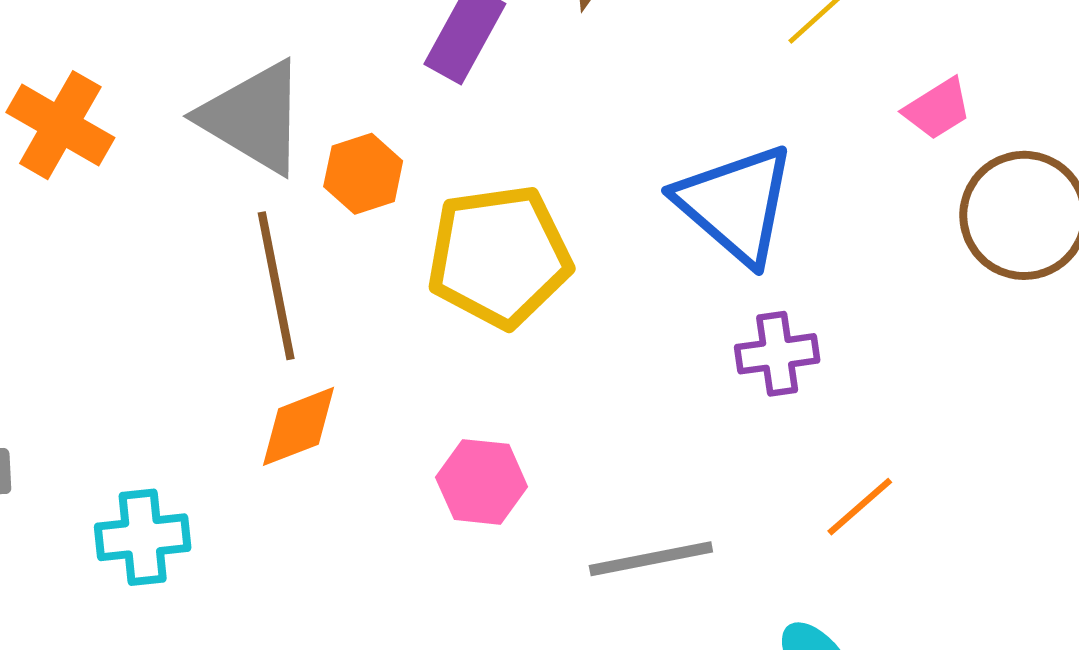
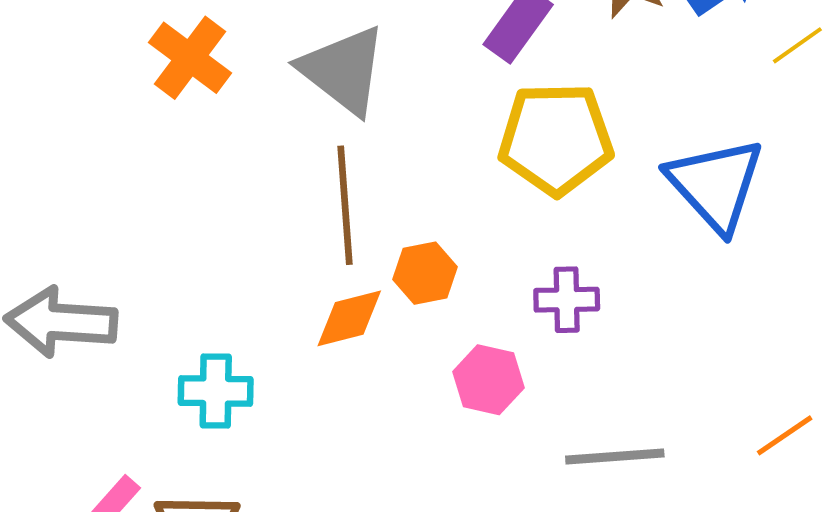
orange hexagon: (363, 174) -> (425, 273), moved
yellow pentagon: (499, 256) -> (556, 139), moved
purple cross: (777, 354) -> (567, 300), moved

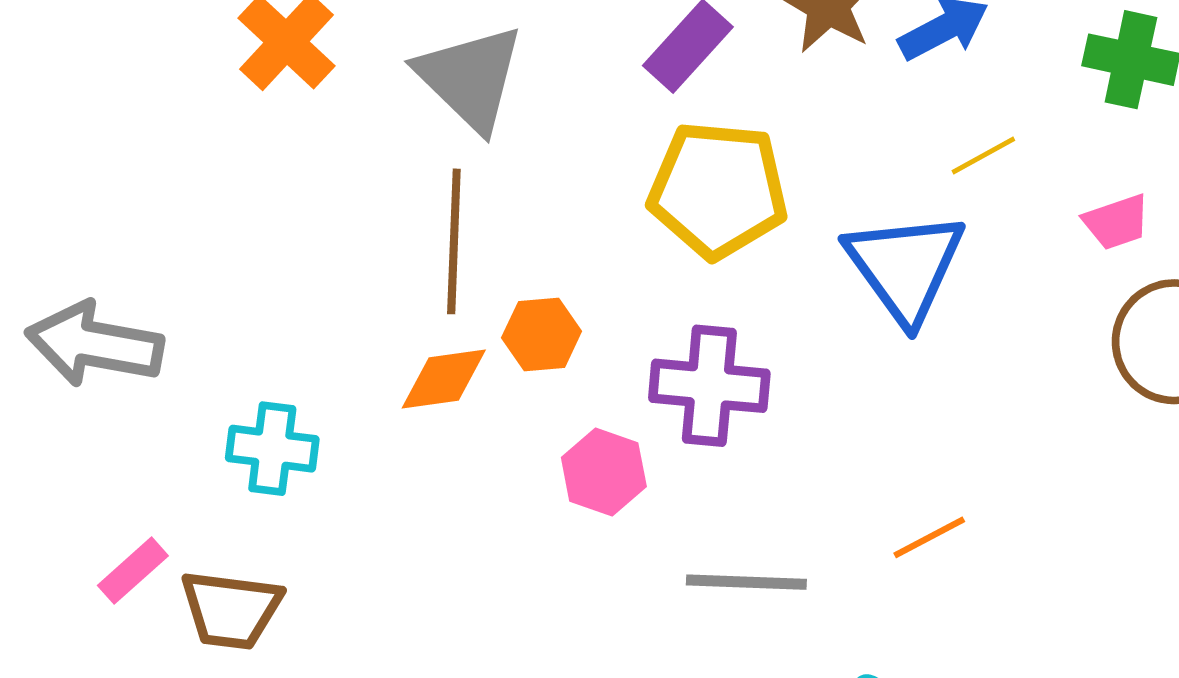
yellow line: (797, 45) -> (983, 156), moved
purple cross: (567, 300) -> (709, 386), size x1.5
orange line: (785, 435) -> (929, 537), moved

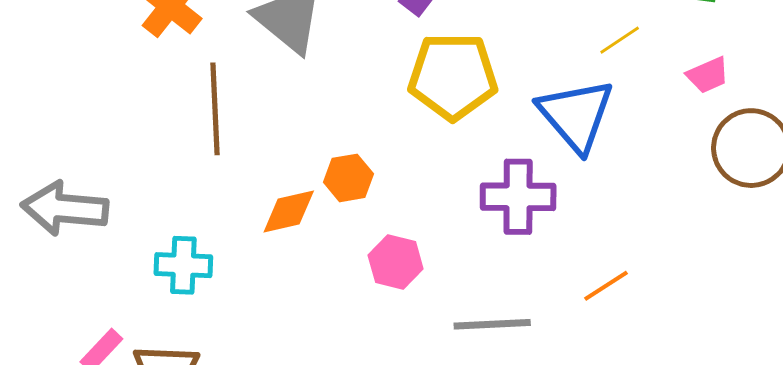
brown line: (454, 241) -> (215, 109), moved
purple cross: (709, 386) -> (518, 197), moved

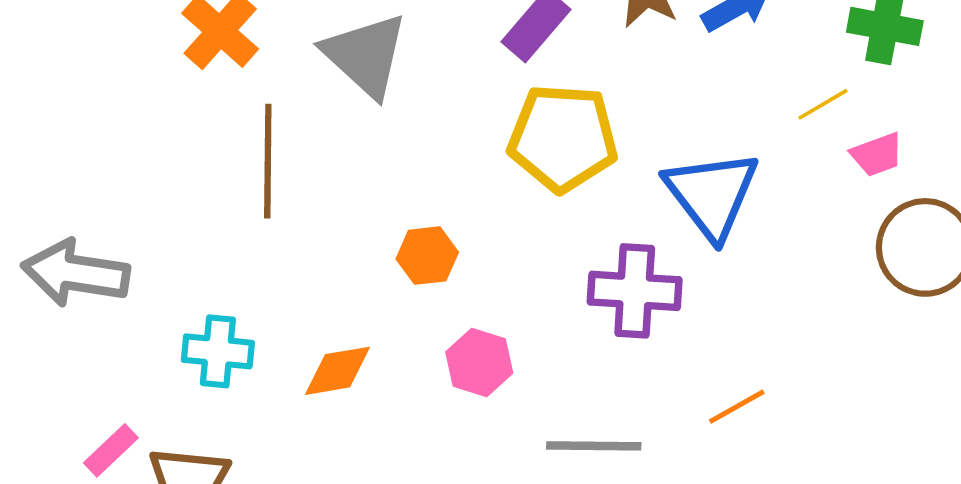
yellow line: (620, 40) -> (823, 104), moved
orange diamond: (289, 212) -> (338, 371), moved

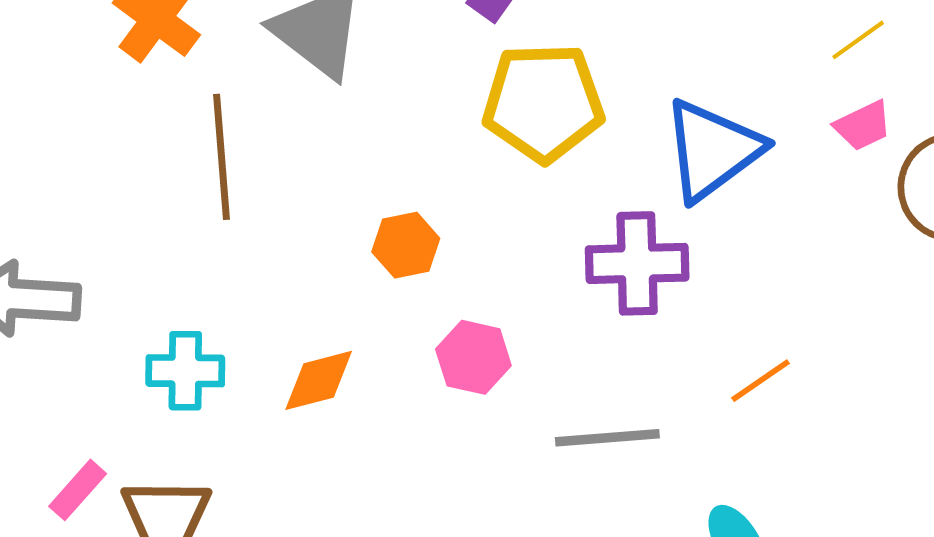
yellow line: (823, 104) -> (858, 40), moved
pink trapezoid: (877, 154) -> (863, 126), moved
blue triangle: (712, 194) -> (712, 150), turned 36

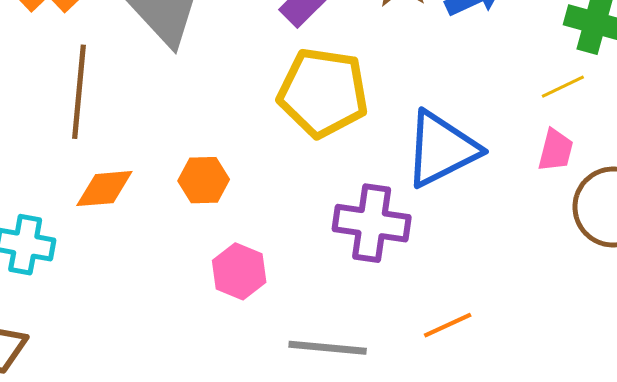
pink trapezoid: (863, 126) -> (556, 150), turned -60
orange diamond: (319, 380) -> (104, 189), moved

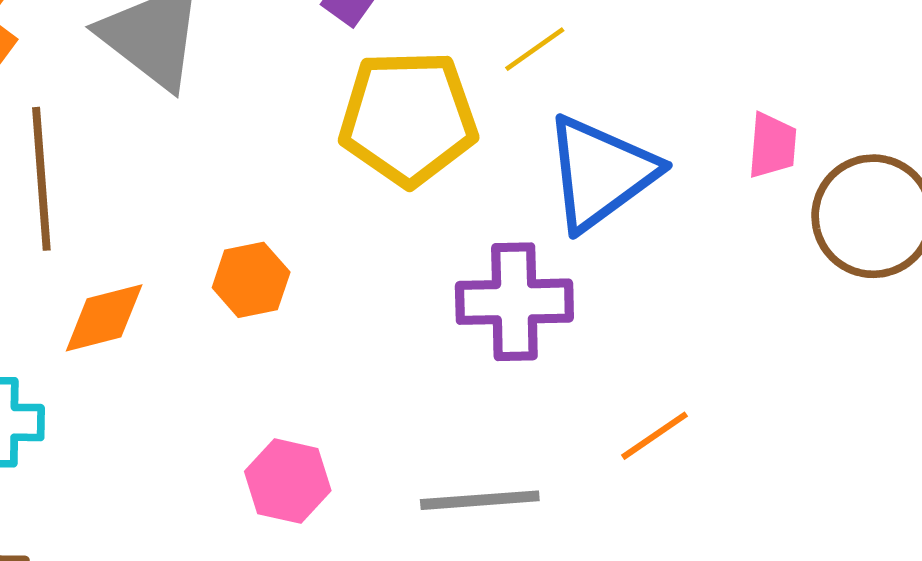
yellow line: (563, 87) -> (535, 49), moved
pink hexagon: (239, 271) -> (288, 481), moved

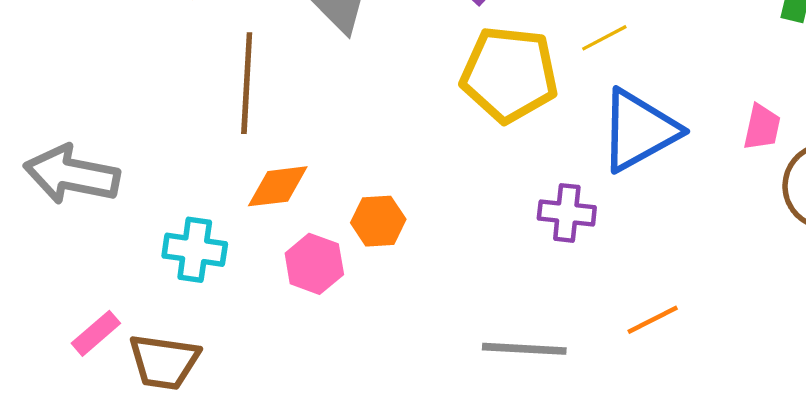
orange hexagon: (251, 280) -> (378, 221), moved
purple cross: (514, 302) -> (567, 213), size x0.7
pink hexagon: (288, 481) -> (314, 264), moved

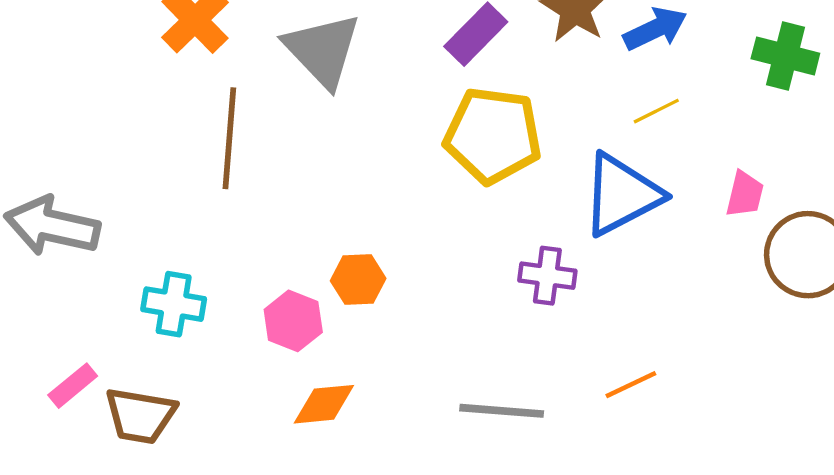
yellow line: (604, 38) -> (656, 111), moved
orange diamond: (278, 186) -> (324, 404), moved

